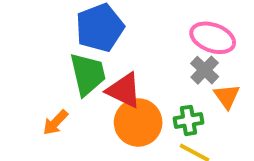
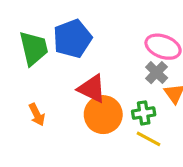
green trapezoid: (88, 74) -> (34, 48), moved
orange arrow: (55, 122) -> (37, 115), turned -70

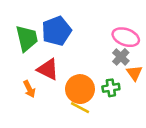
red triangle: (92, 89) -> (48, 69), moved
yellow line: (148, 139) -> (80, 108), moved

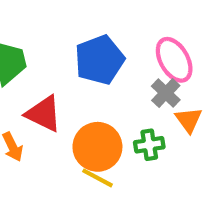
blue pentagon: (56, 31) -> (100, 60), moved
pink ellipse: (126, 37) -> (174, 60), turned 40

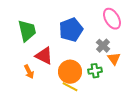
pink ellipse: (174, 60) -> (112, 19), moved

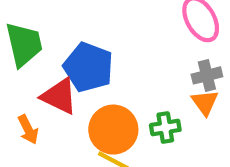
blue pentagon: (71, 30) -> (88, 67), moved, turned -30
gray cross: (103, 46) -> (207, 75), moved, turned 32

